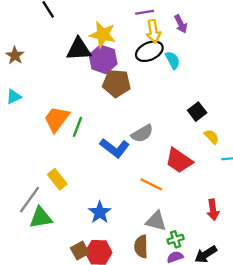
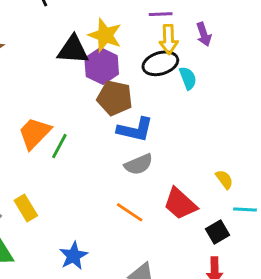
black square: (197, 112) -> (218, 232), moved
blue L-shape: (115, 148) -> (135, 130), moved, turned -32
orange line: (151, 184) -> (130, 212), moved

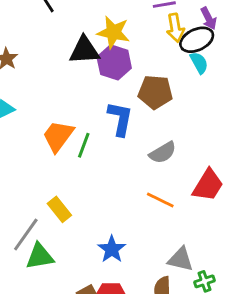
black ellipse: (160, 63) -> (197, 40), moved
brown pentagon: (115, 98) -> (155, 92), moved
blue L-shape: (135, 130) -> (120, 119), moved, turned -84
red trapezoid: (180, 204) -> (208, 185), turned -93

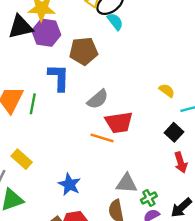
red trapezoid: (208, 185) -> (119, 122), moved, turned 60

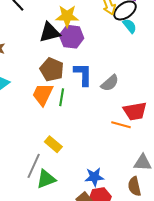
brown pentagon: (84, 51) -> (52, 69), moved, turned 30
gray semicircle: (98, 99) -> (110, 83), moved
blue star: (69, 184) -> (94, 177), moved, turned -30

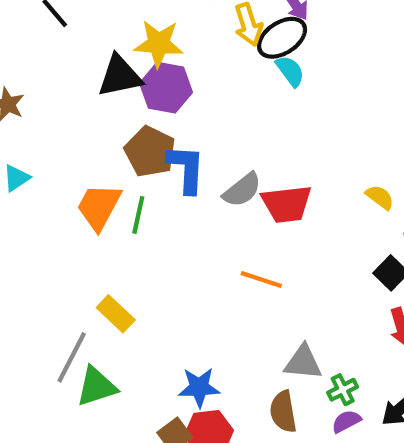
brown pentagon: (52, 69) -> (150, 152), moved
red trapezoid: (135, 111) -> (287, 204), moved

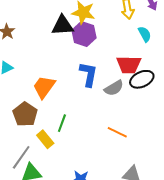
black ellipse: (282, 38) -> (142, 79), moved
brown pentagon: (150, 152) -> (25, 114), moved
red trapezoid: (287, 204) -> (129, 65), moved
green line: (138, 215) -> (62, 123), moved

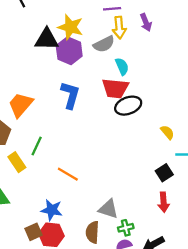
cyan semicircle: (145, 34) -> (122, 66), moved
gray semicircle: (114, 88) -> (104, 44), moved
orange line: (117, 132) -> (68, 174), moved

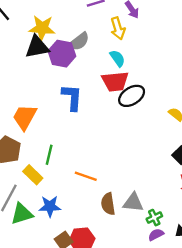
yellow star: (71, 27) -> (42, 28), moved
yellow arrow: (119, 28) -> (118, 28), moved
gray semicircle: (104, 44) -> (79, 42), moved
blue star: (52, 210) -> (50, 206), moved
brown semicircle: (92, 232) -> (108, 204), moved

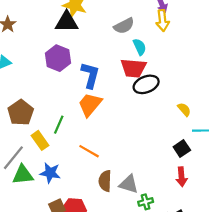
yellow arrow: (118, 28) -> (163, 21), moved
gray semicircle: (79, 42) -> (124, 26), moved
purple hexagon: (62, 54) -> (58, 58), moved
orange trapezoid: (25, 117) -> (90, 104), moved

